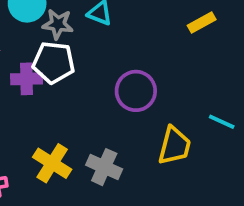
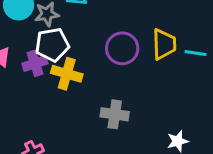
yellow trapezoid: (174, 146) -> (164, 44), moved
yellow cross: (52, 163) -> (67, 74), moved

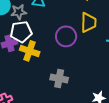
yellow trapezoid: (164, 44) -> (89, 23), moved

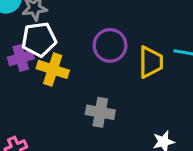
yellow trapezoid: (89, 23) -> (151, 62), moved

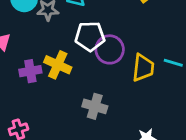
white pentagon: (39, 39) -> (90, 36), moved
purple cross: (21, 58) -> (30, 71), moved

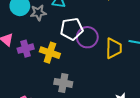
purple cross: (30, 71) -> (26, 49), moved
gray cross: (95, 106) -> (63, 83), moved

